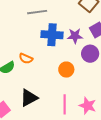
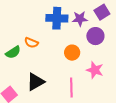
pink star: (88, 106) -> (95, 70), moved

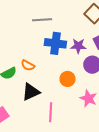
black triangle: (36, 82) -> (31, 92), moved
pink line: (71, 88) -> (51, 112), moved

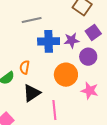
orange semicircle: (28, 65) -> (25, 67), turned 80
orange circle: (68, 79) -> (66, 75), size x1.5

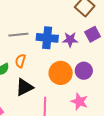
gray line: (32, 20) -> (18, 35), moved
purple circle: (88, 57) -> (84, 71), moved
pink star: (90, 91) -> (79, 101), moved

